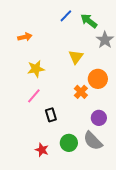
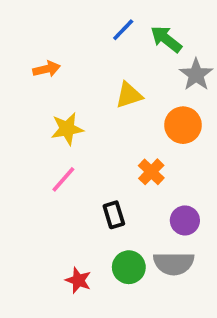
yellow triangle: (76, 57) -> (129, 95), moved, turned 35
orange circle: (98, 79) -> (183, 125), moved
black rectangle: (51, 115) -> (114, 215), moved
gray semicircle: (93, 141) -> (174, 263), turned -45

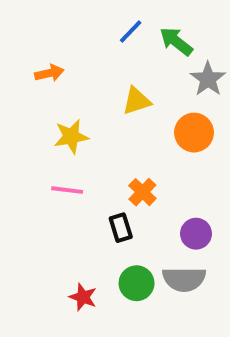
orange cross: (151, 172) -> (142, 192), moved
pink line: (63, 179) -> (67, 190), turned 56

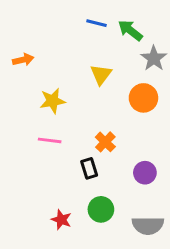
blue line: (131, 31) -> (97, 23), turned 60
orange arrow: (49, 73) -> (23, 60), moved
yellow triangle: (137, 101) -> (101, 74), turned -35
gray semicircle: (184, 279) -> (148, 226), moved

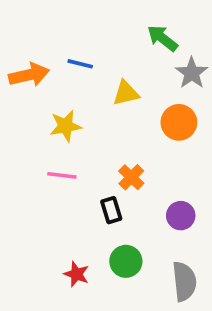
blue line: (97, 23) -> (80, 64), moved
orange arrow: (23, 60) -> (29, 75), size x1.5
yellow triangle: (101, 74) -> (126, 93), turned 40
gray semicircle: (148, 226) -> (184, 281), turned -96

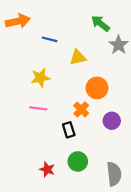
orange arrow: (29, 75) -> (18, 21), moved
orange circle: (179, 122) -> (97, 88), moved
purple circle: (181, 216) -> (112, 121), moved

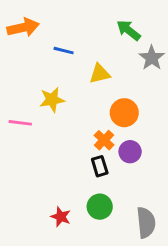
pink line: (38, 108) -> (20, 123), moved
purple circle: (112, 121) -> (130, 152), moved
black rectangle: (69, 130) -> (100, 166), moved

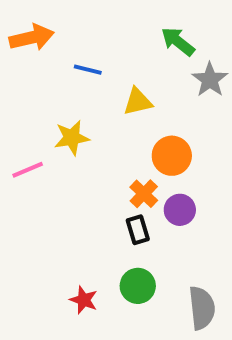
pink line: (20, 123) -> (28, 170), turned -30

